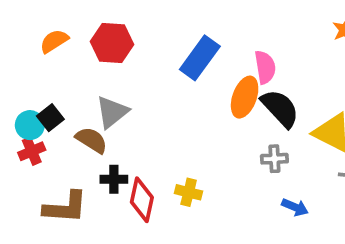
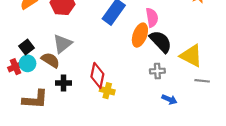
cyan circle: (30, 125) -> (28, 63), moved
red diamond: (142, 200) -> (97, 75), moved

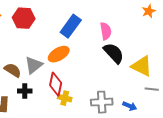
orange ellipse: (140, 35) -> (59, 54), moved, turned 40
gray triangle: (62, 44) -> (34, 65), moved
gray cross: (157, 71) -> (102, 102), moved, size x1.5
blue arrow: (169, 99) -> (130, 106), moved

